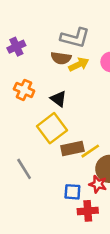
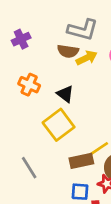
brown rectangle: (72, 148) -> (81, 161), moved

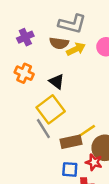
purple cross: (21, 39) -> (25, 37), moved
gray line: (29, 168) -> (43, 129), moved

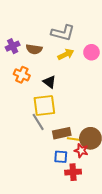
purple cross: (25, 37) -> (13, 46), moved
brown semicircle: (59, 43) -> (34, 49), moved
yellow square: (51, 109) -> (44, 106), turned 30
yellow line: (87, 131) -> (75, 139), moved, turned 42

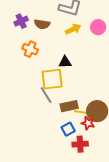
black triangle: (49, 82) -> (65, 62), moved, turned -40
blue square: (61, 157) -> (68, 129), turned -32

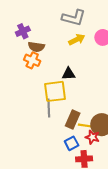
brown semicircle: (42, 24) -> (36, 47), moved
gray line: (46, 95) -> (49, 108), turned 30
brown rectangle: (69, 106) -> (73, 119), turned -54

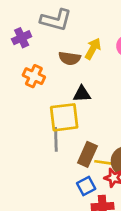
gray L-shape: (74, 18) -> (56, 20), moved
yellow arrow: (77, 40) -> (93, 49), turned -35
brown semicircle: (36, 47) -> (70, 58), moved

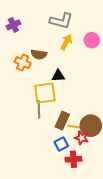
gray L-shape: (56, 20) -> (61, 21), moved
purple cross: (22, 38) -> (13, 25), moved
brown semicircle: (70, 58) -> (39, 54), moved

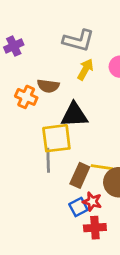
black triangle: (58, 76) -> (74, 115), size x1.5
yellow line: (75, 127) -> (102, 167), moved
red star: (82, 138) -> (92, 202), moved

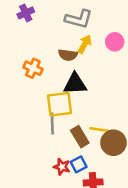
purple cross: (14, 46) -> (26, 13), moved
brown semicircle: (48, 86) -> (68, 55), moved
brown rectangle: (80, 175) -> (80, 137), turned -55
red star: (92, 202) -> (62, 167), moved

